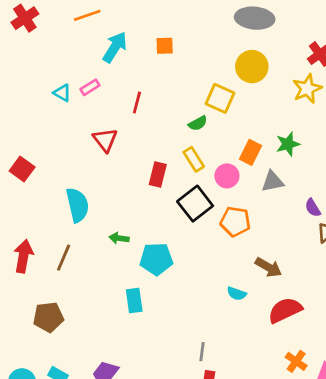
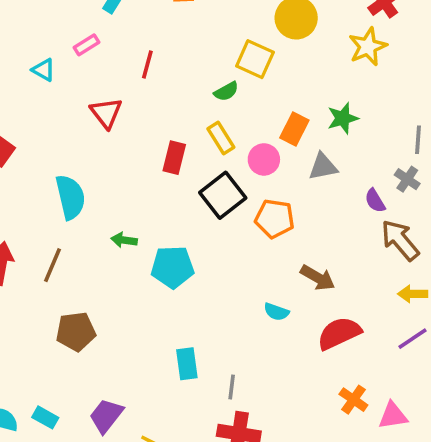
cyan triangle: (62, 93) -> (44, 70), moved
cyan rectangle: (134, 300) -> (187, 364), moved
brown pentagon: (48, 317) -> (76, 331), moved

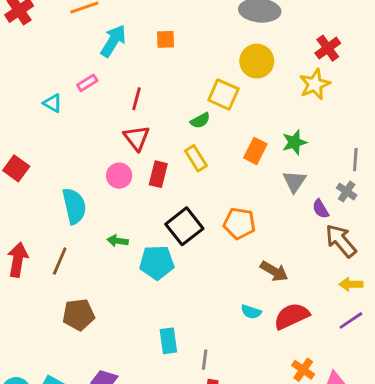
red triangle: (106, 113) -> (137, 138), moved
pink circle: (264, 159) -> (119, 176), moved
gray triangle: (323, 167) -> (294, 181), moved, turned -45
black square: (223, 195) -> (184, 226), moved
cyan semicircle: (276, 312) -> (251, 312), moved

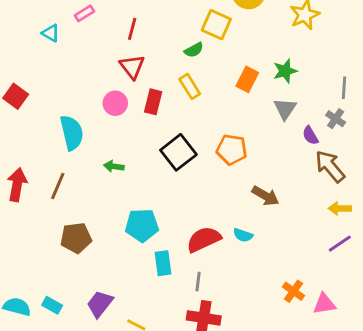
cyan pentagon: (157, 263) -> (142, 225), moved
red semicircle: (292, 316) -> (204, 239), moved

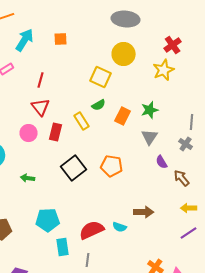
green semicircle: (194, 50) -> (99, 105), moved
purple semicircle: (310, 135) -> (162, 162), moved
brown arrow: (330, 166) -> (182, 178), size x0.7
brown arrow: (265, 196) -> (144, 212), moved, turned -30

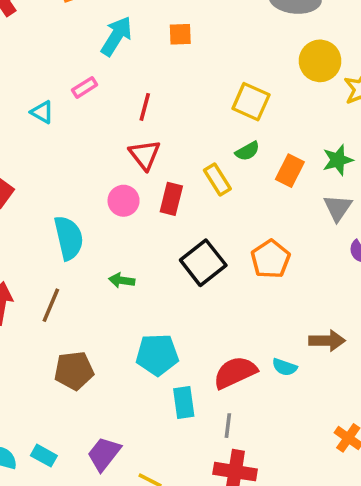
yellow circle: (124, 54) -> (320, 61), moved
orange pentagon: (112, 166) -> (270, 259), turned 30

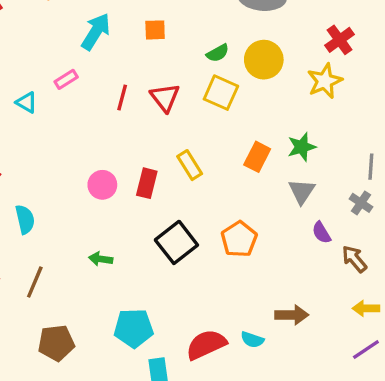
yellow circle: (320, 61) -> (264, 60), moved
green semicircle: (247, 151) -> (218, 53), moved
red triangle: (145, 155) -> (165, 98), moved
cyan semicircle: (69, 238) -> (25, 219), moved, size x0.7

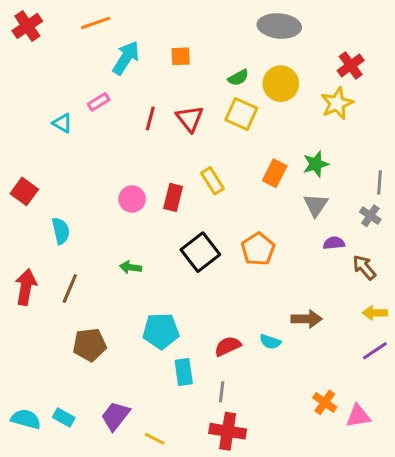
purple semicircle: (321, 233) -> (334, 243), turned 115
red semicircle: (206, 345) -> (228, 346), size x0.7

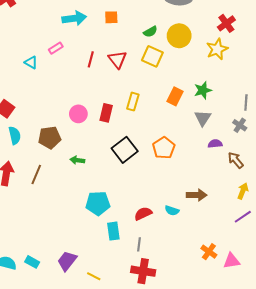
cyan arrow: (126, 58) -> (74, 18), turned 50
yellow rectangle: (212, 181) -> (133, 102), turned 48
cyan semicircle: (61, 231) -> (15, 135), moved
yellow arrow: (375, 313) -> (243, 191), turned 112
brown pentagon: (90, 345) -> (50, 138), moved

